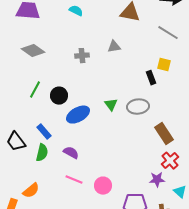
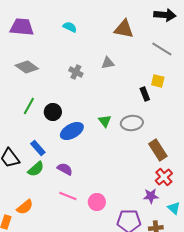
gray cross: (82, 56) -> (76, 72), turned 32
green semicircle: (42, 153) -> (36, 169), turned 36

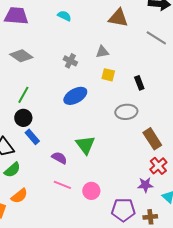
yellow square: (158, 81) -> (108, 75), moved
black circle: (53, 112) -> (23, 118), moved
green triangle: (105, 121) -> (85, 145), moved, size x1.5
blue ellipse: (72, 131) -> (75, 96), moved
green semicircle: (36, 169) -> (12, 170), moved

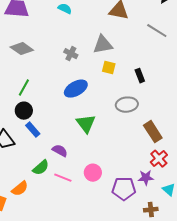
gray triangle: (102, 52) -> (103, 45), size x1.5
green triangle: (85, 145) -> (86, 124), moved
green semicircle: (12, 170) -> (41, 168), moved
pink circle: (91, 191) -> (93, 173), moved
purple pentagon: (123, 210) -> (124, 189), moved

